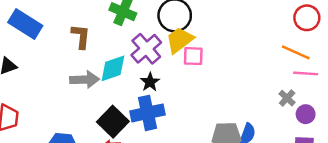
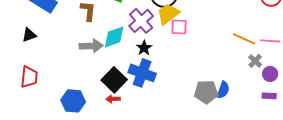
orange line: (296, 52) -> (244, 39), moved
blue cross: (148, 113) -> (142, 73), turned 32

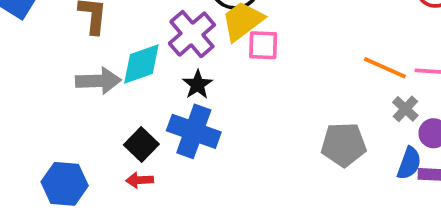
black square: (114, 80) -> (141, 144), size x0.7
blue semicircle: (223, 90) -> (409, 163), moved
gray pentagon: (206, 92) -> (344, 144), moved

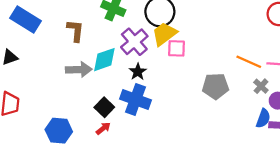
gray pentagon: (344, 144) -> (215, 86), moved
red arrow: (140, 180) -> (103, 128), turned 144

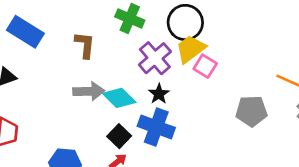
pink square: (177, 48) -> (205, 66), turned 30
cyan diamond: (104, 60) -> (119, 98), moved, turned 64

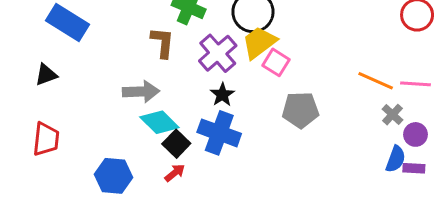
brown L-shape: (85, 45) -> (163, 42), moved
cyan diamond: (119, 98) -> (159, 122), moved
gray pentagon: (251, 111) -> (301, 110), moved

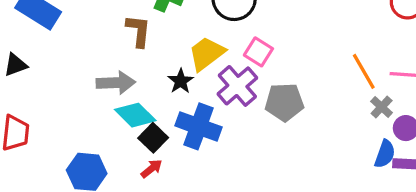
yellow trapezoid: (259, 42) -> (207, 54), moved
purple cross: (218, 53) -> (237, 86), moved
orange line: (376, 81) -> (364, 71), turned 36
black star: (222, 95) -> (181, 81), moved

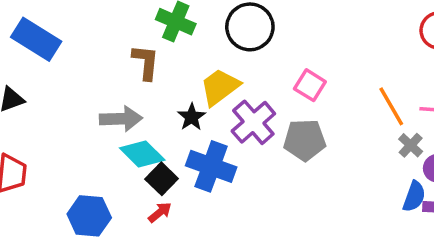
pink square: (258, 52) -> (310, 85), moved

